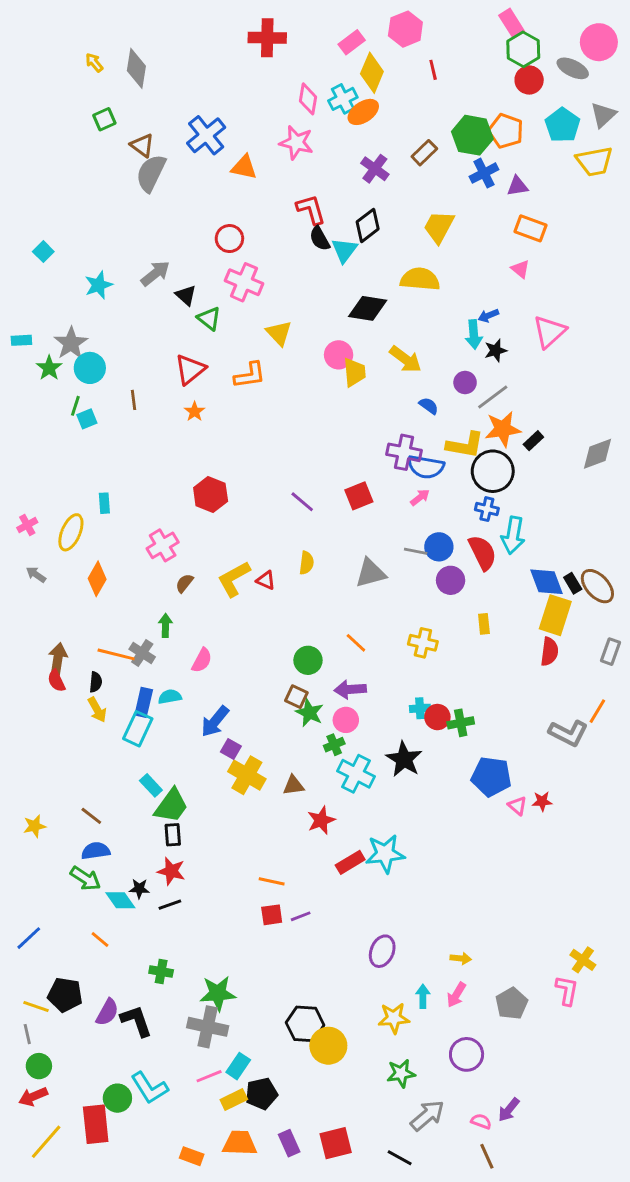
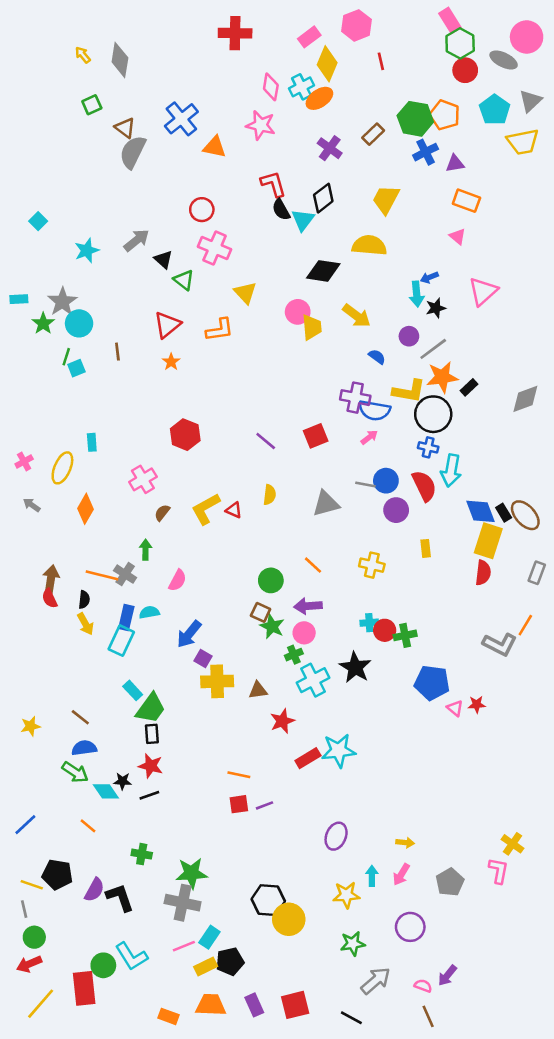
cyan cross: (356, 774) -> (313, 680), turned 36
yellow cross: (247, 775) -> (217, 681), turned -32

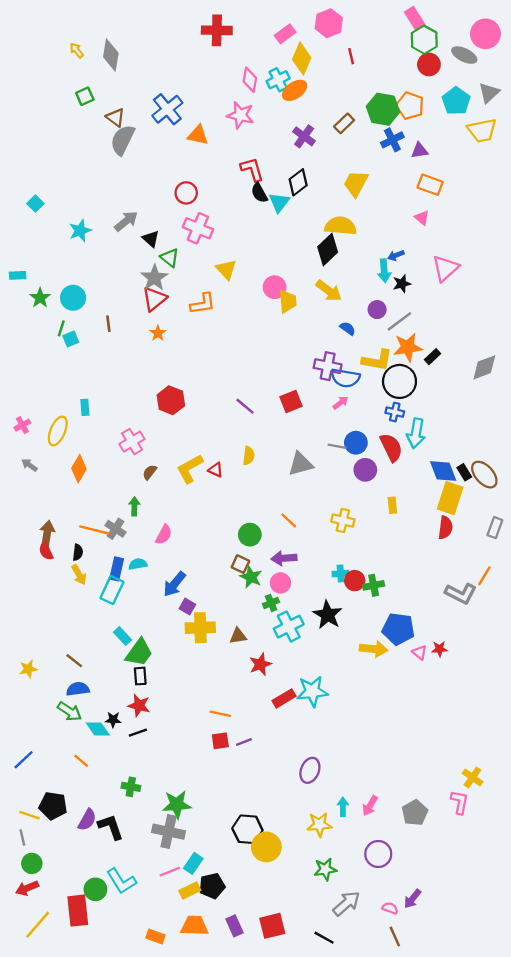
black diamond: (323, 271) -> (328, 249), moved, turned -52
gray star: (62, 302) -> (154, 278), moved
yellow arrow: (405, 843) -> (374, 649), moved, size x1.6

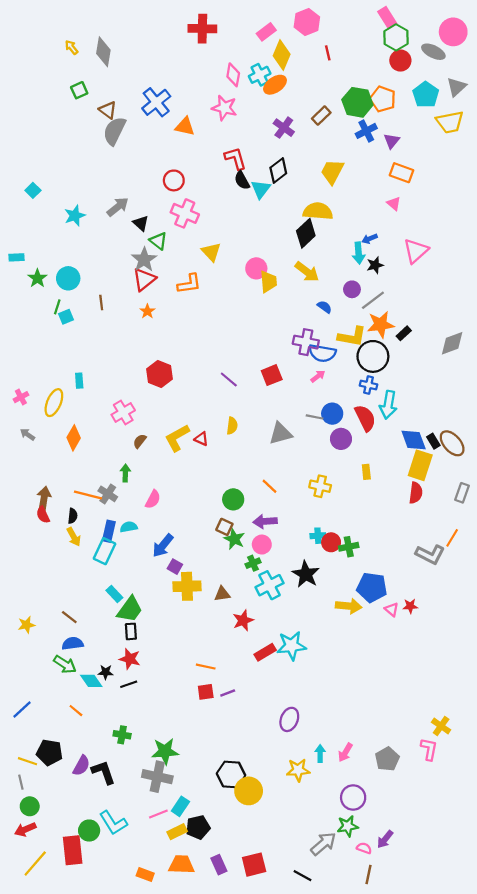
purple triangle: (420, 150) -> (392, 141), turned -42
green star: (325, 869) -> (348, 826), moved
brown line: (395, 936) -> (368, 875), turned 36

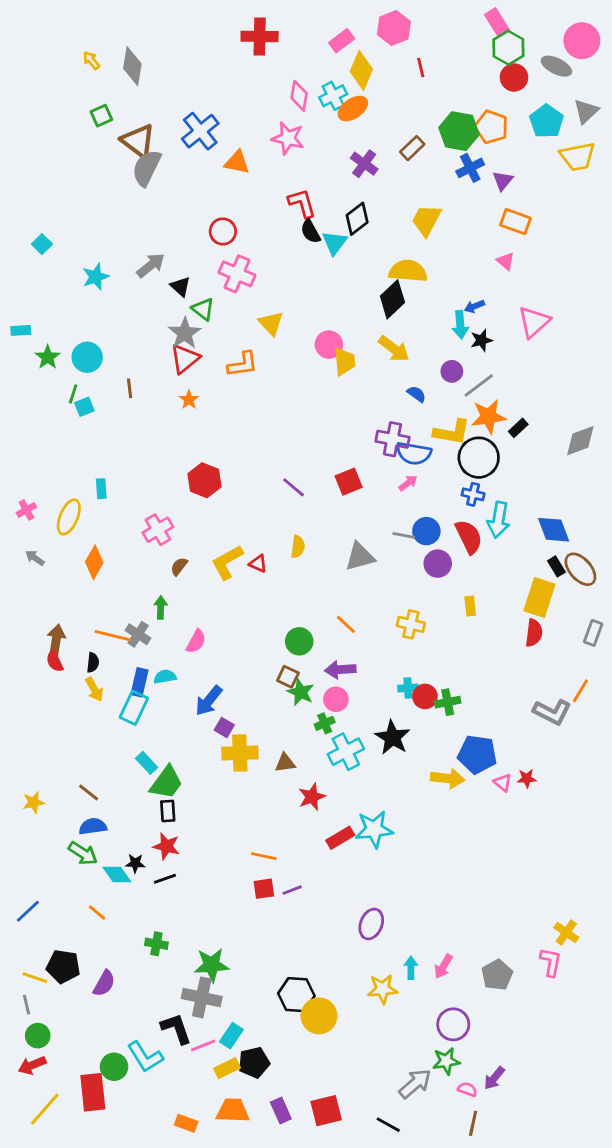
brown triangle: (108, 110) -> (138, 141), size x1.5
blue diamond: (414, 440) -> (554, 530), moved
black L-shape: (103, 772) -> (176, 1029), moved

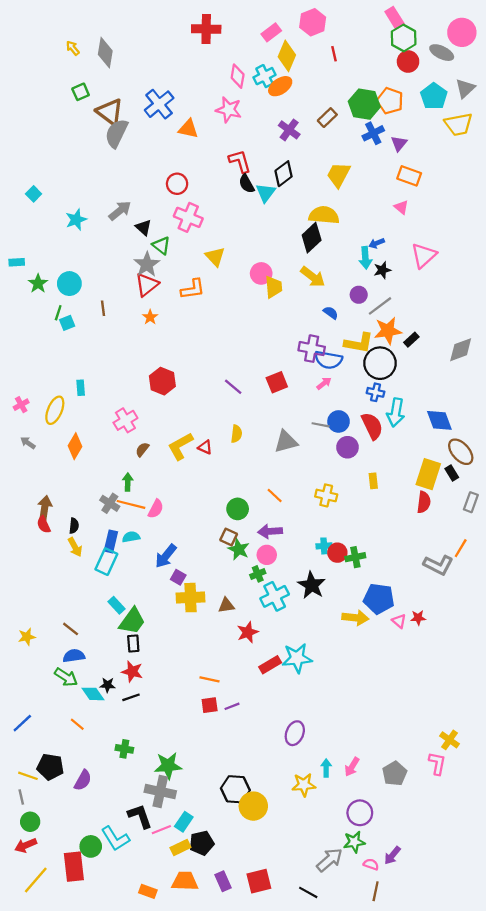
black rectangle: (556, 566) -> (452, 473), moved
orange line: (113, 636) -> (131, 504), moved

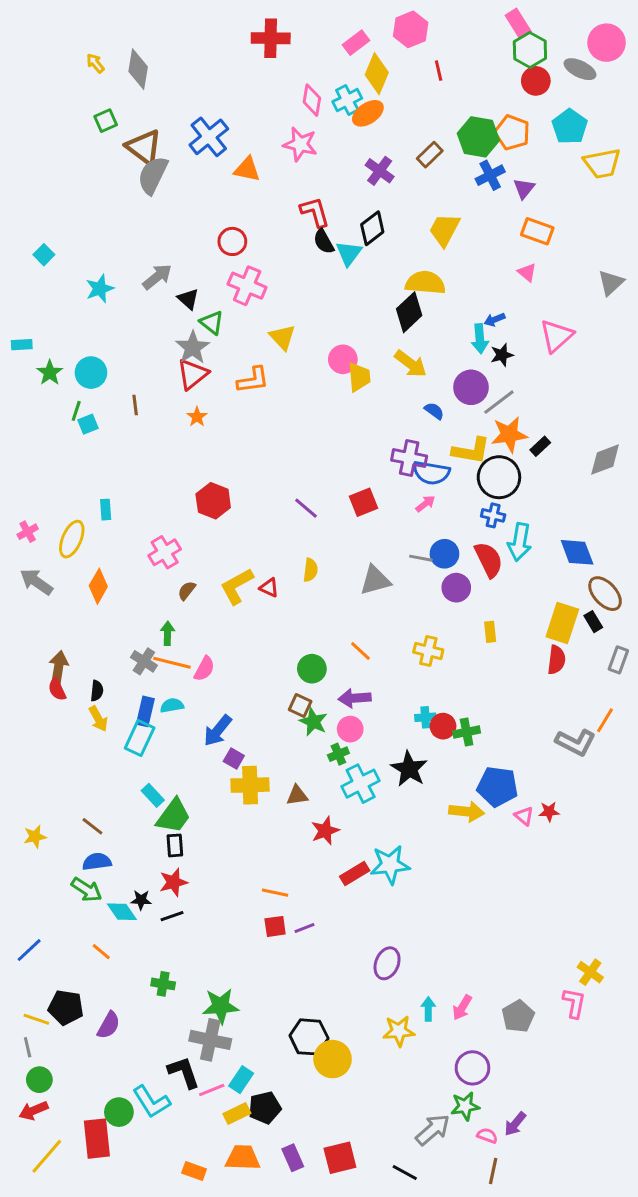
gray triangle: (465, 88) -> (611, 283), moved
purple circle: (359, 295) -> (471, 387), size x1.5
gray arrow: (28, 443) -> (36, 582), size x1.6
red star: (132, 672) -> (173, 882), turned -30

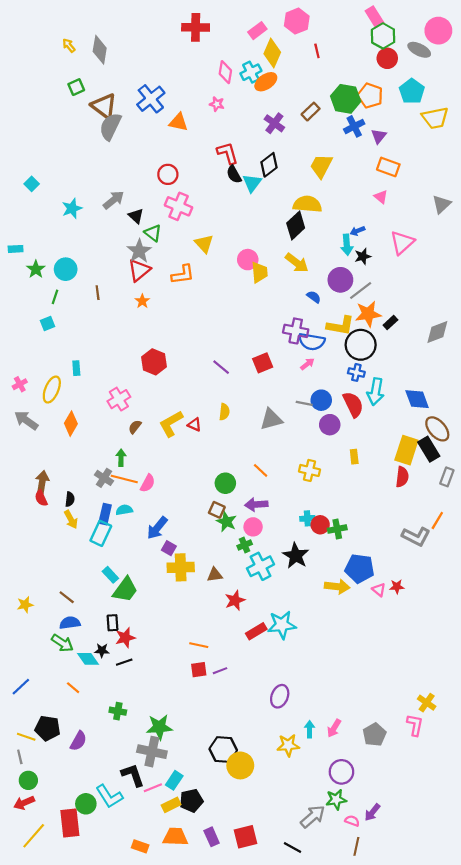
pink star: (300, 144) -> (217, 104), size x0.6
cyan square: (88, 424) -> (48, 323), moved
black rectangle: (593, 622) -> (429, 449), size x1.6
black rectangle: (175, 845) -> (112, 623), moved

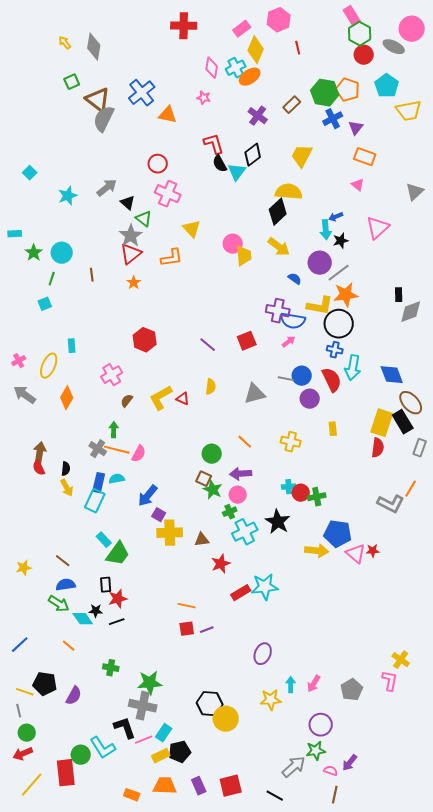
black rectangle: (390, 322) -> (399, 295), moved, turned -48
pink triangle: (379, 590) -> (356, 554), size x1.5

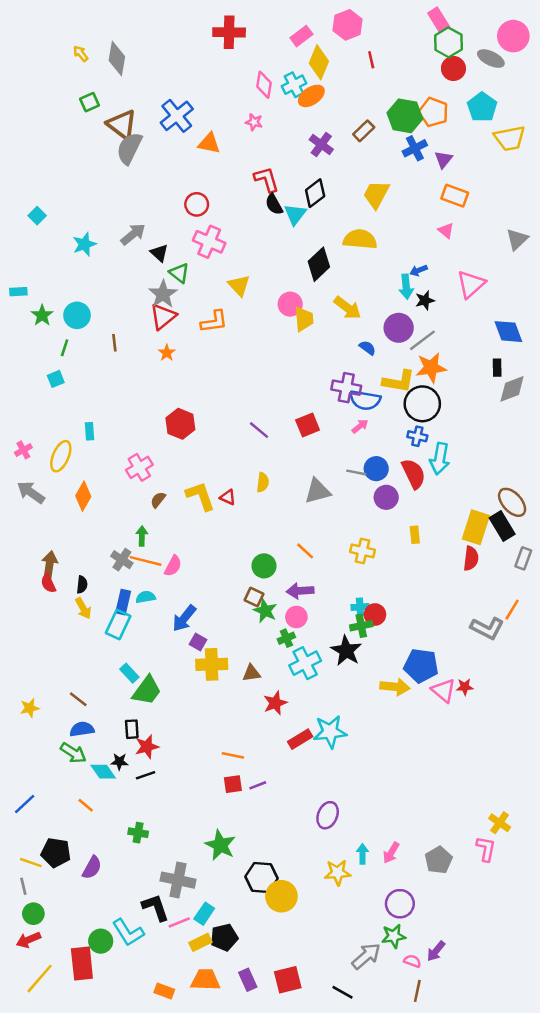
black diamond: (278, 212) -> (319, 264), moved
blue diamond: (392, 375) -> (508, 332), moved
yellow L-shape: (161, 398) -> (200, 496), turned 100
green cross: (317, 497) -> (361, 626), moved
green star: (150, 683) -> (220, 845), moved, turned 30

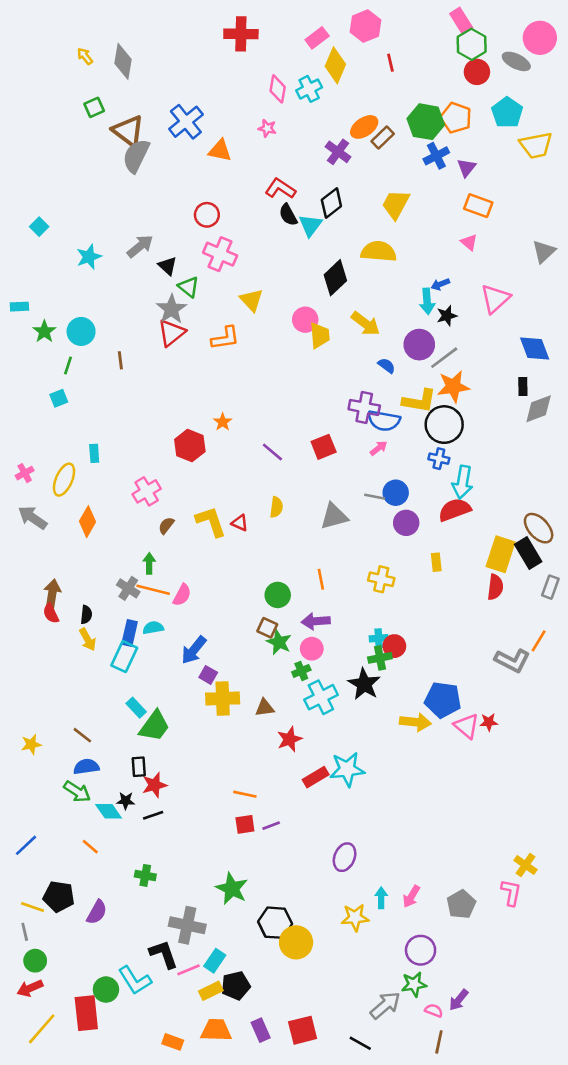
orange ellipse: (311, 96) -> (364, 127), moved
red L-shape: (266, 179) -> (280, 189), turned -40
orange star: (167, 353) -> (223, 422), moved
red semicircle: (414, 474) -> (455, 510), moved, turned -84
orange line: (305, 551) -> (321, 579), turned 36

